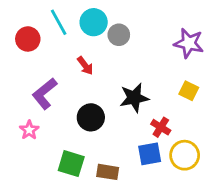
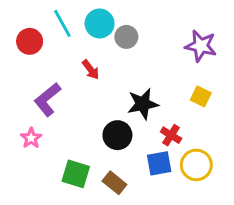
black circle: (91, 117) -> (117, 135), moved
brown rectangle: (108, 172) -> (114, 183), turned 30

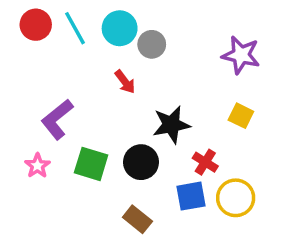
red circle: (30, 41) -> (36, 25), moved
red arrow: (91, 70) -> (125, 82), moved
green square: (76, 174) -> (91, 164), moved

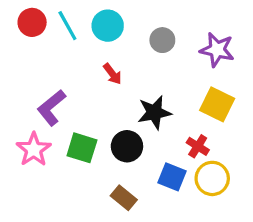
gray circle: (152, 44) -> (162, 40), moved
yellow square: (241, 116) -> (217, 104), size x1.5
red cross: (205, 162) -> (198, 146), moved
pink star: (37, 166) -> (34, 149), size x1.5
blue square: (191, 196) -> (172, 177), turned 32

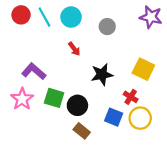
purple star: (217, 50) -> (151, 17), moved
purple L-shape: (51, 108) -> (34, 71), turned 80
black circle: (127, 146) -> (77, 105), moved

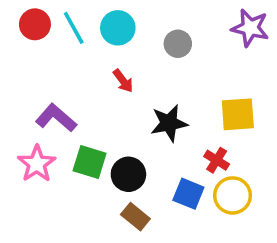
yellow square: (143, 69) -> (238, 114), turned -30

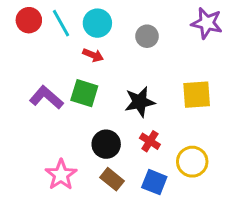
red arrow: (123, 81) -> (93, 55), moved, turned -30
red cross: (217, 160) -> (150, 141), moved
green square: (90, 162) -> (84, 93), moved
pink star: (37, 164) -> (61, 175), moved
blue square: (188, 194) -> (154, 182), moved

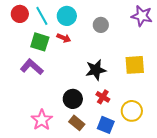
green square: (84, 93) -> (40, 42), moved

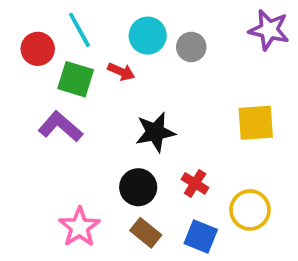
red circle: (20, 14) -> (38, 49), moved
cyan circle: (67, 16) -> (148, 36), moved
black star: (96, 70) -> (155, 132), moved

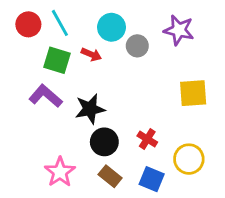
purple star: (269, 30) -> (179, 30), moved
gray circle: (191, 47) -> (137, 46), moved
red circle: (38, 49) -> (28, 24), moved
black star: (155, 132) -> (90, 109), moved

